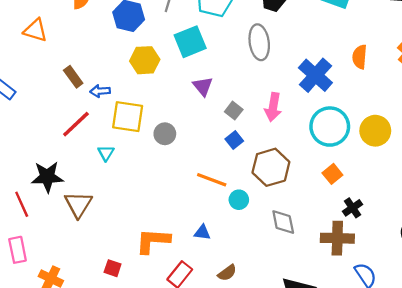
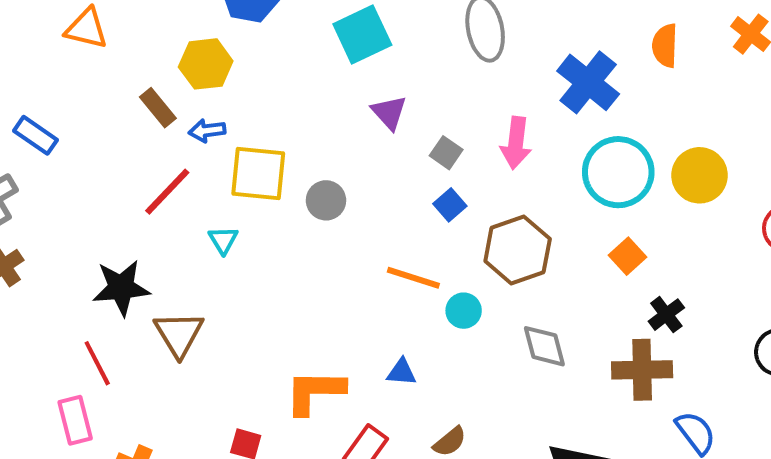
yellow hexagon: (145, 60) -> (206, 64), moved
red line: (22, 204) -> (97, 363), moved

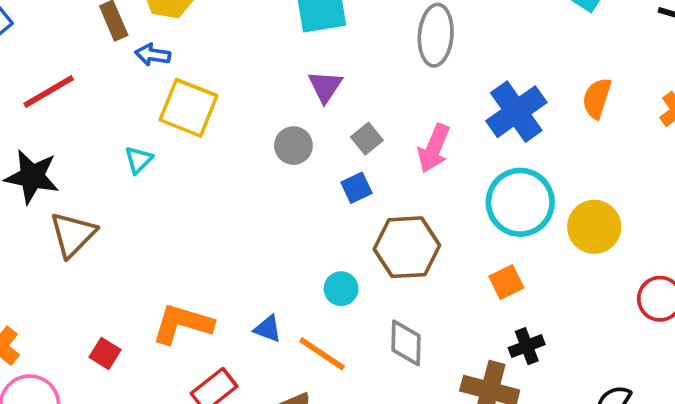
red line: (167, 192) -> (49, 91), moved
gray circle: (326, 200) -> (293, 146), moved
orange line: (413, 278) -> (322, 354), moved

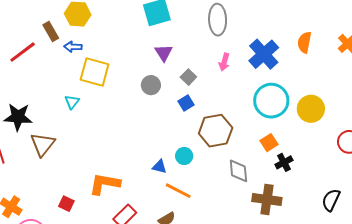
red line: (49, 91) -> (23, 52), moved
pink arrow: (434, 148) -> (224, 62), moved, size x0.7
blue triangle: (268, 329) -> (160, 167), moved
gray diamond: (406, 343) -> (238, 171), moved
black cross: (527, 346) -> (284, 162), moved

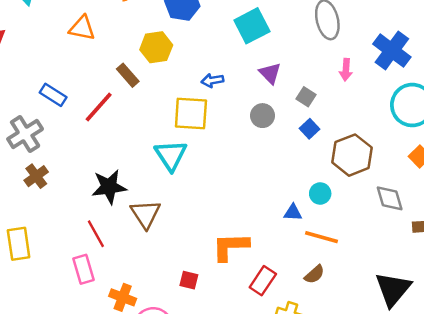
blue arrow: (73, 47) -> (212, 80), moved
cyan triangle: (72, 102) -> (171, 155), size x1.8

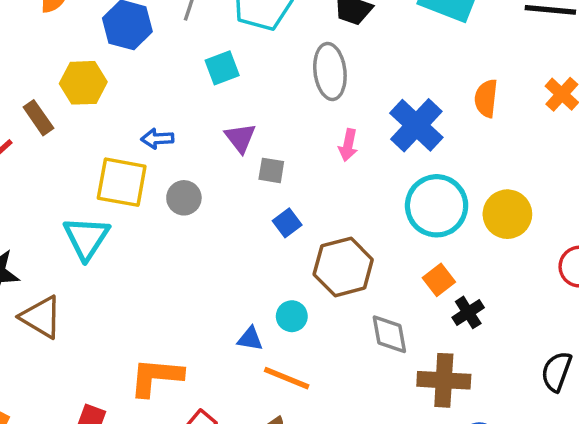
cyan square: (252, 26) -> (222, 68), size x0.7
gray square: (306, 97) -> (271, 170), moved, turned -30
gray circle: (262, 116) -> (184, 198), moved
brown triangle: (146, 214) -> (41, 317), turned -32

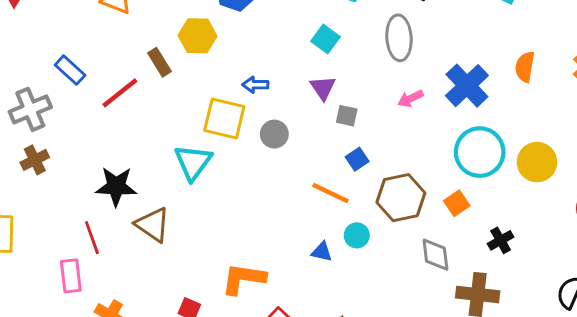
cyan square: (222, 68) -> (326, 39), moved, turned -36
pink arrow: (348, 145) -> (410, 99), turned 50
orange square: (439, 280) -> (457, 203), moved
orange line: (287, 378) -> (330, 193), moved

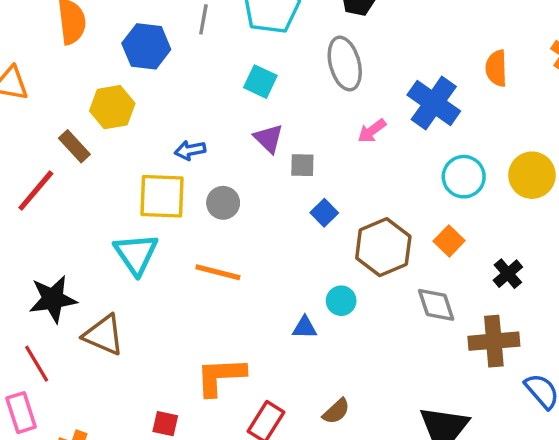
cyan circle: (480, 152) -> (464, 177), size x0.7
orange line: (330, 193) -> (218, 272), moved

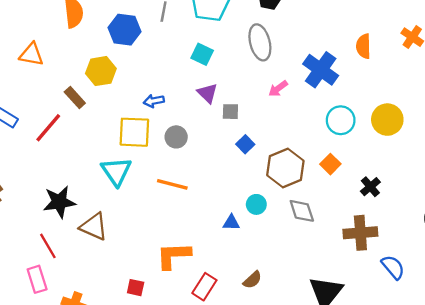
gray diamond: (436, 305) -> (302, 211), moved

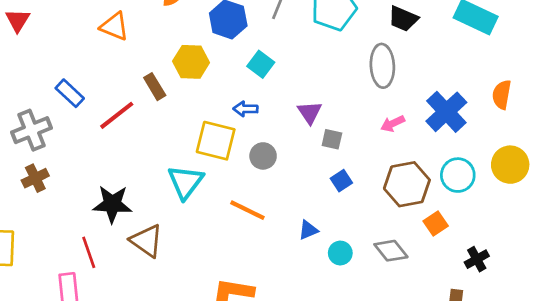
cyan square: (202, 54) -> (261, 64), moved
yellow circle: (387, 120) -> (510, 165), moved
brown hexagon: (285, 168) -> (407, 184), moved
gray diamond: (302, 211) -> (391, 251), moved, turned -32
blue triangle: (231, 223) -> (308, 230), moved, turned -36

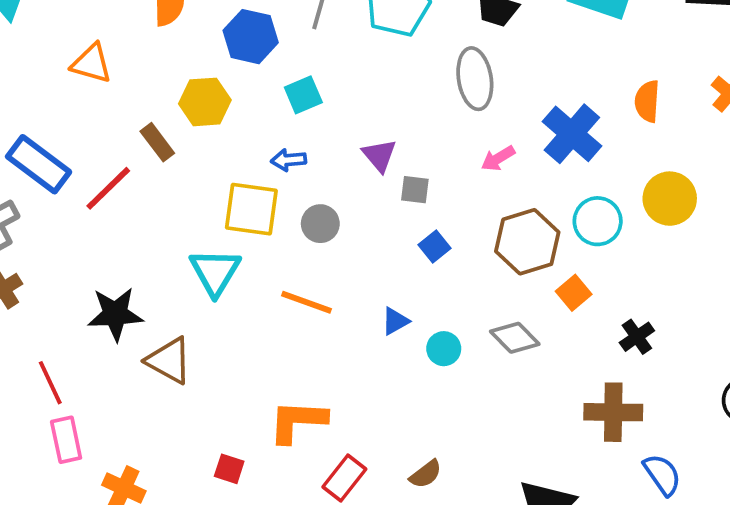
cyan square: (261, 64) -> (303, 95), turned 36
blue rectangle: (70, 93) -> (39, 164), size x1.5
red line: (89, 252) -> (50, 383), moved

